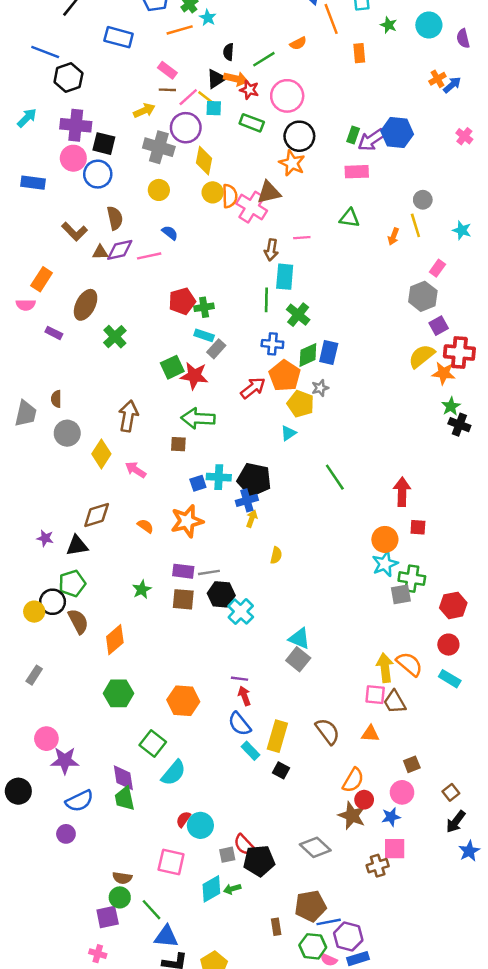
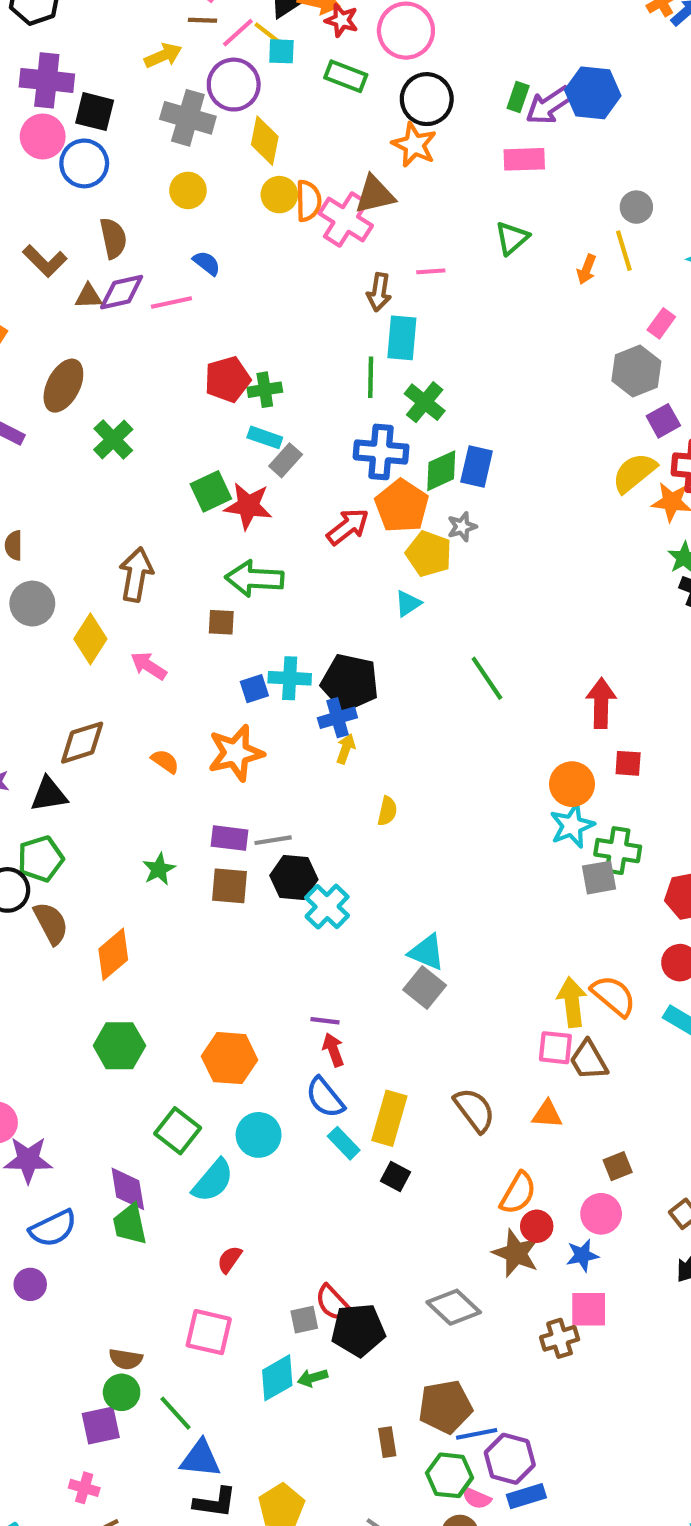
green triangle: (349, 218) -> (512, 238), turned -50
blue cross: (272, 344) -> (381, 452), size x1.4
cyan circle: (200, 825) -> (259, 1135), moved

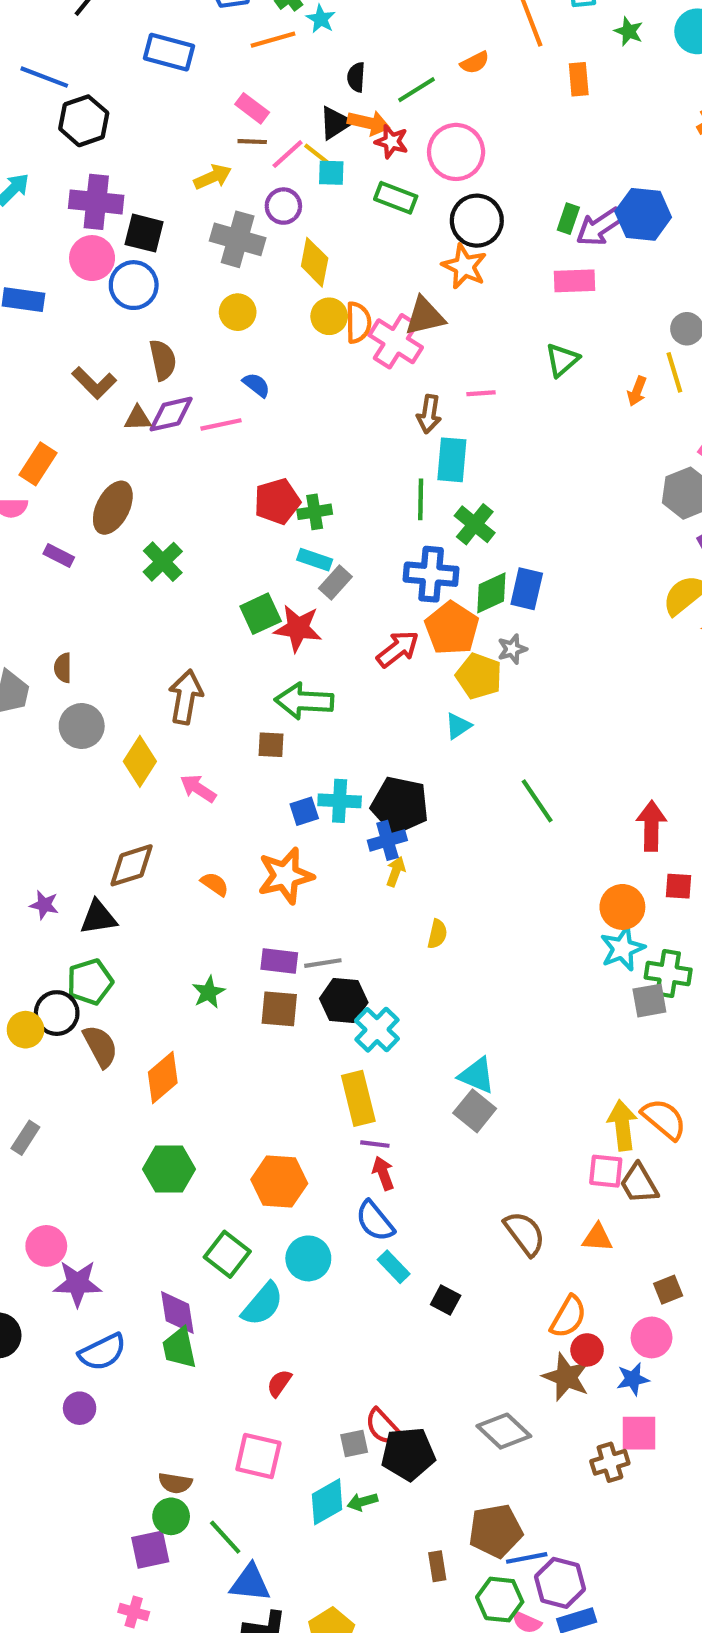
purple circle: (234, 85) -> (283, 206), size x0.7
yellow rectangle: (389, 1118) -> (358, 1098), moved, turned -30

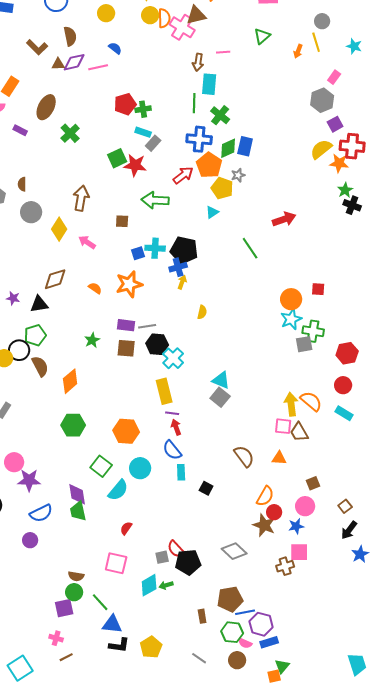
green arrow: (304, 701) -> (155, 200), moved
red arrow: (652, 826) -> (284, 219), moved, turned 70
cyan rectangle: (394, 1267) -> (181, 472), turned 42

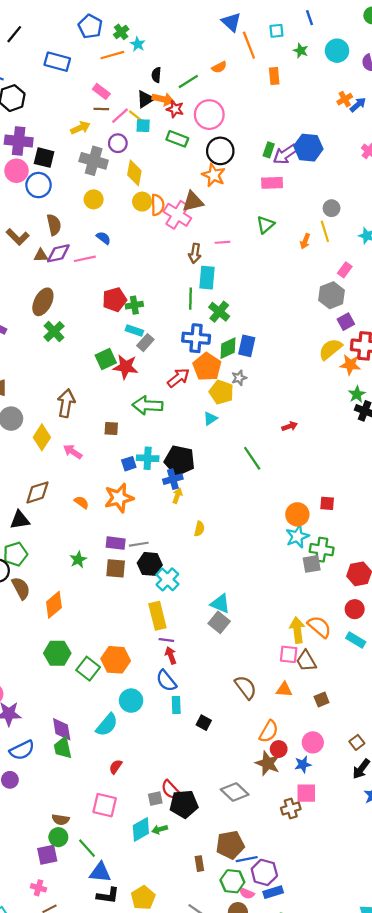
brown ellipse: (46, 107) -> (43, 302), moved
red arrow: (284, 219) -> (290, 426), size x0.6
green square: (101, 466) -> (88, 669), moved
brown square: (313, 483) -> (322, 699), moved

